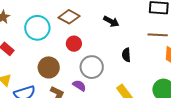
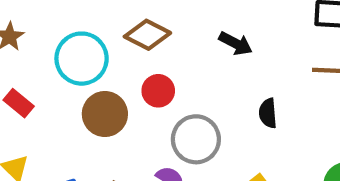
brown circle: (49, 67) -> (105, 114), moved

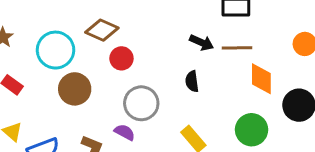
black arrow: (236, 43) -> (202, 43), moved
red circle: (158, 91) -> (121, 58), moved

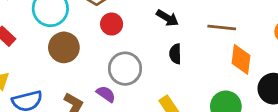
black arrow: (202, 43) -> (167, 18), moved

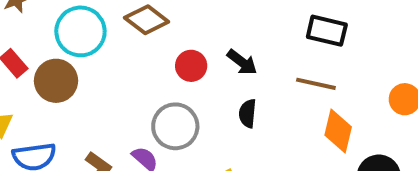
red circle: (112, 24) -> (191, 66), moved
brown circle: (64, 47) -> (56, 81), moved

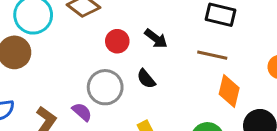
black semicircle: (248, 113) -> (146, 79), moved, turned -45

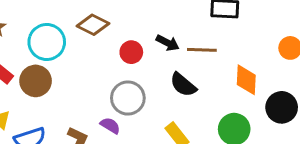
brown line: (212, 55) -> (202, 50), moved
black semicircle: (146, 79) -> (183, 85), moved, size x1.4

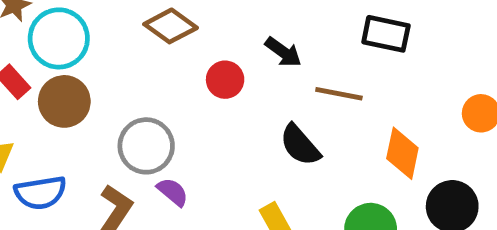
cyan circle: (47, 42) -> (59, 38), moved
black arrow: (168, 43) -> (283, 52), moved
gray circle: (128, 98) -> (146, 146), moved

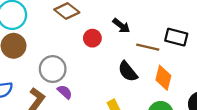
black rectangle: (386, 34) -> (176, 37), moved
orange diamond: (402, 153) -> (163, 78), moved

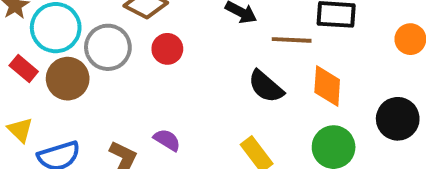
red circle: (92, 38) -> (167, 49), moved
gray circle: (53, 69) -> (108, 47), moved

